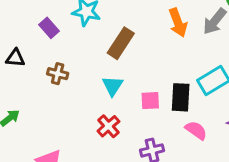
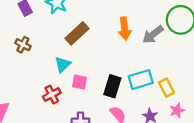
pink square: (150, 101) -> (79, 82), moved

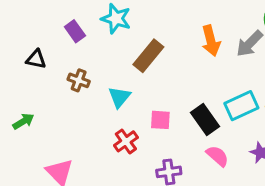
cyan triangle: (63, 64) -> (119, 97), moved
black rectangle: (112, 86) -> (205, 120), turned -45

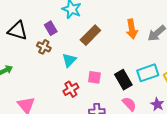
purple rectangle: (75, 31) -> (51, 28), moved
black triangle: (36, 59) -> (18, 31), size x1.5

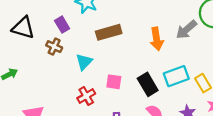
orange arrow: (132, 29) -> (157, 39), moved
brown rectangle: (90, 35) -> (109, 32), turned 30

